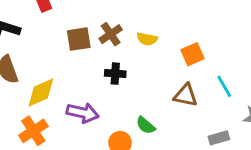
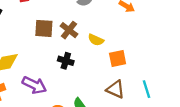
brown cross: (111, 34) -> (69, 30), turned -30
orange square: (193, 54) -> (118, 59), moved

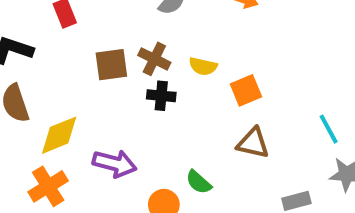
black cross: (66, 61) -> (161, 96), moved
cyan line: (146, 89) -> (329, 129), moved

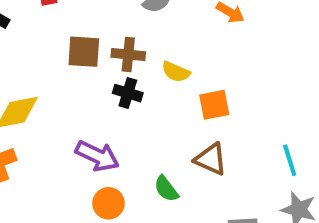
brown cross: (154, 59) -> (128, 55), turned -32
purple arrow: (115, 164) -> (97, 156), moved
green semicircle: (199, 182) -> (166, 189), moved

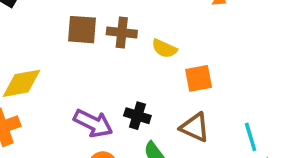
black cross: (128, 93) -> (137, 116), moved
cyan line: (290, 160) -> (251, 137), moved

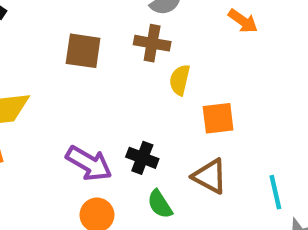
brown cross: (122, 33) -> (152, 43), moved
yellow semicircle: (164, 48) -> (180, 80), turned 75

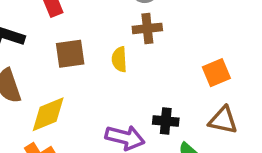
brown square: (83, 51) -> (70, 54), moved
yellow semicircle: (180, 80) -> (119, 59), moved

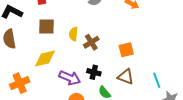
brown cross: (147, 28) -> (91, 42), moved, turned -35
yellow diamond: (48, 114) -> (45, 58), moved

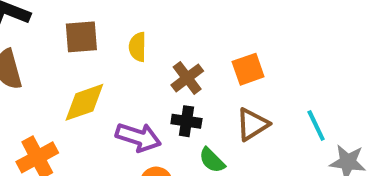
brown cross: (91, 42) -> (187, 78), moved
brown triangle: (126, 77) -> (252, 124), turned -48

